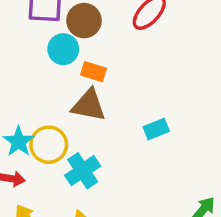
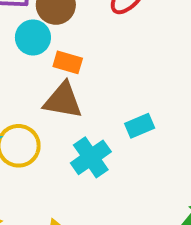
cyan cross: (83, 171) -> (91, 157), moved

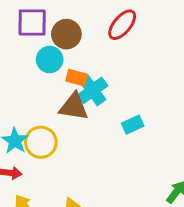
cyan cross: (91, 157) -> (93, 90), moved

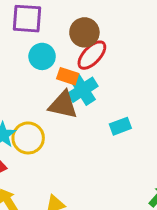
red ellipse: (122, 25) -> (92, 55), moved
brown circle: (66, 34) -> (84, 32), moved

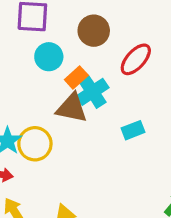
red ellipse: (92, 55) -> (136, 59), moved
orange rectangle: (68, 76) -> (76, 77), turned -60

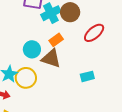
cyan circle: (49, 57) -> (32, 49), moved
cyan cross: (93, 92) -> (51, 13), moved

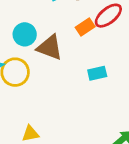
orange rectangle: (56, 40) -> (85, 27), moved

